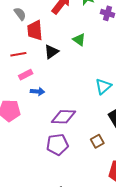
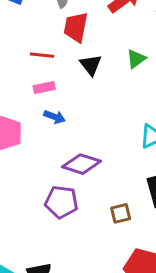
green triangle: (79, 40) -> (136, 59), turned 32
black triangle: (51, 52) -> (91, 65), turned -49

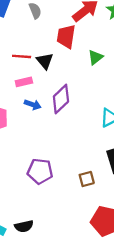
red trapezoid: (76, 27) -> (66, 36), moved
black triangle: (91, 65) -> (45, 61), moved
purple diamond: (82, 164) -> (61, 99), moved, turned -60

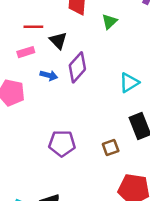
black triangle: (45, 61) -> (58, 40), moved
pink rectangle: (24, 82) -> (26, 52), moved

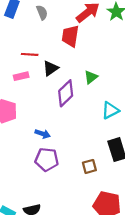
green triangle: (109, 22) -> (91, 77), moved
black triangle: (58, 40) -> (51, 68), turned 35
blue arrow: (49, 75) -> (43, 134), moved

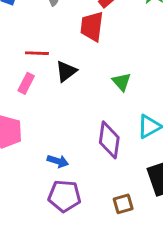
pink rectangle: (21, 76) -> (26, 83), turned -48
green triangle: (91, 77) -> (122, 82), turned -32
purple diamond: (66, 93) -> (109, 140), moved, turned -36

